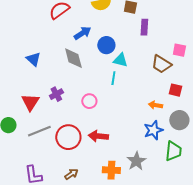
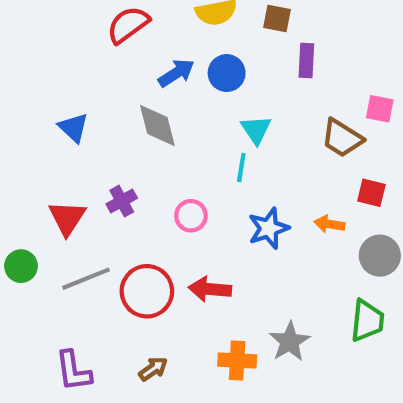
blue circle: (106, 45) -> (227, 73), moved
cyan triangle: (120, 60) -> (256, 130), turned 42
blue star: (153, 130) -> (269, 228), moved

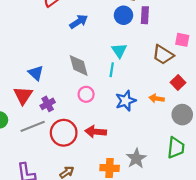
blue circle: (227, 73) -> (123, 15), moved
gray diamond: (157, 126) -> (79, 65), moved
blue triangle: (73, 128) -> (36, 73), moved
red square: (371, 193) -> (178, 83), turned 32
purple cross: (122, 201) -> (48, 104), moved

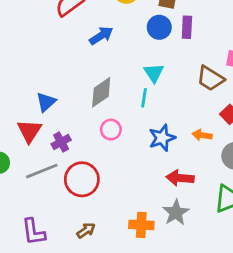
gray diamond: (79, 65) -> (101, 92), turned 70
blue triangle: (36, 73) -> (46, 102), turned 35
red arrow: (96, 132) -> (180, 178), moved

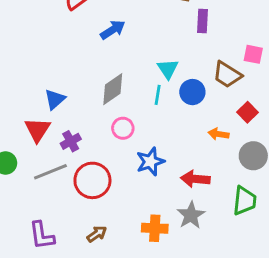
blue circle: (159, 27) -> (192, 92), moved
blue star: (162, 138) -> (150, 162), moved

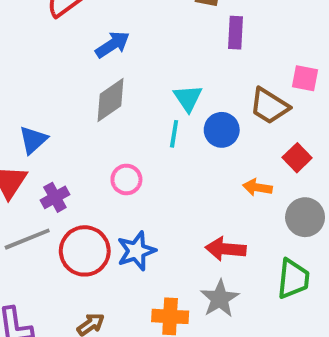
gray diamond: (113, 89) -> (111, 100), moved
blue star: (150, 162) -> (136, 251), moved

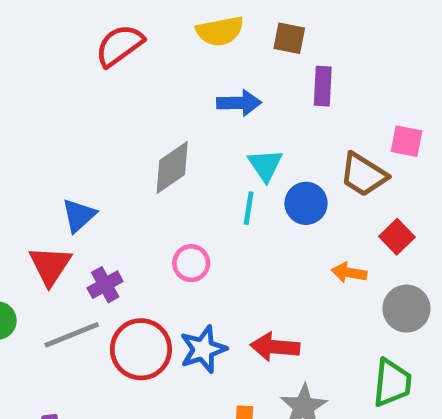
blue arrow: (113, 45) -> (239, 103), moved, turned 32
red arrow: (226, 249) -> (275, 347), moved

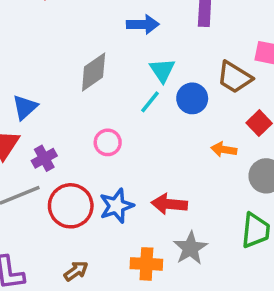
cyan line: (249, 208) -> (150, 102), turned 30

